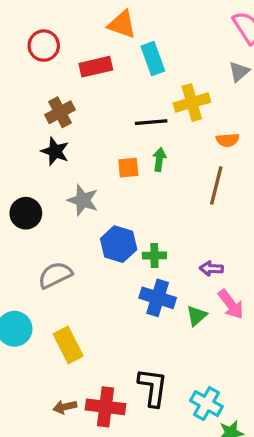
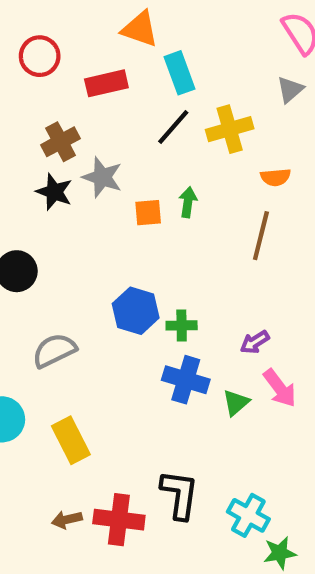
black line: (151, 122) -> (173, 127), moved, turned -44
gray star: (83, 200) -> (102, 177), moved
purple arrow: (211, 269) -> (255, 342), turned -35

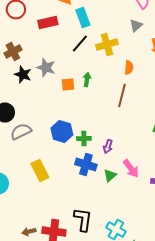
brown cross: (61, 142) -> (13, 52), moved
orange semicircle: (276, 177) -> (129, 68), turned -80
purple arrow: (255, 342) -> (108, 146), moved, turned -40
gray semicircle: (54, 350) -> (21, 132), moved
yellow rectangle: (71, 440) -> (40, 170), moved

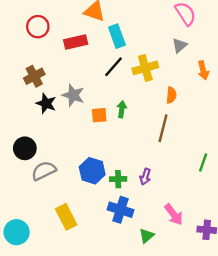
purple arrow: (108, 146) -> (145, 177), moved
green triangle: (110, 176) -> (146, 236), moved

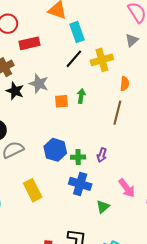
red rectangle: (76, 42) -> (29, 43), moved

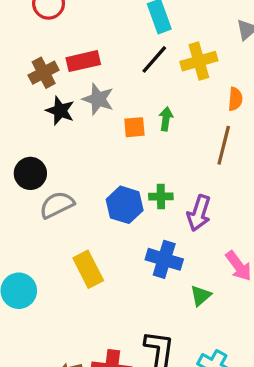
red rectangle: (29, 43) -> (83, 61), moved
purple arrow: (102, 155) -> (199, 213), size x1.5
green cross: (78, 157) -> (161, 197), moved

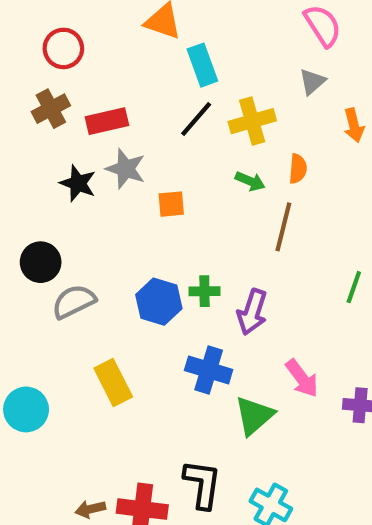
brown cross: (44, 73) -> (51, 109), moved
green arrow: (166, 119) -> (250, 181), moved, turned 105
green triangle: (201, 296) -> (254, 416), size x1.5

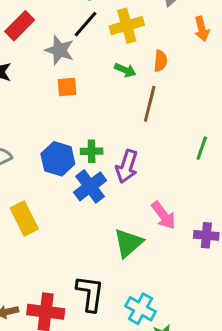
red rectangle: (107, 121) -> (20, 26), turned -32
gray star: (126, 169) -> (59, 50), moved
blue cross: (209, 370) -> (90, 186), moved, turned 36

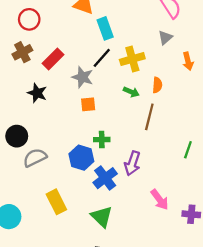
green cross: (92, 151) -> (102, 140), moved
green triangle: (128, 243) -> (102, 217), moved, turned -35

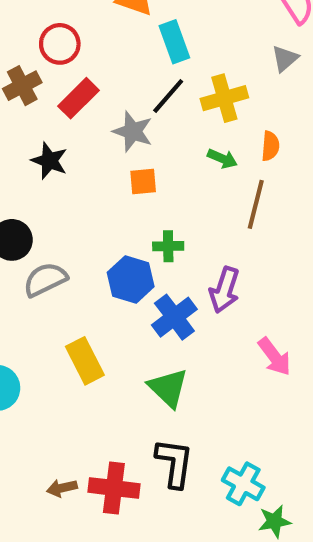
red circle: (29, 19) -> (60, 44), moved

